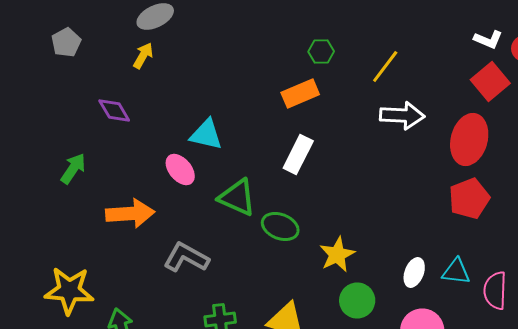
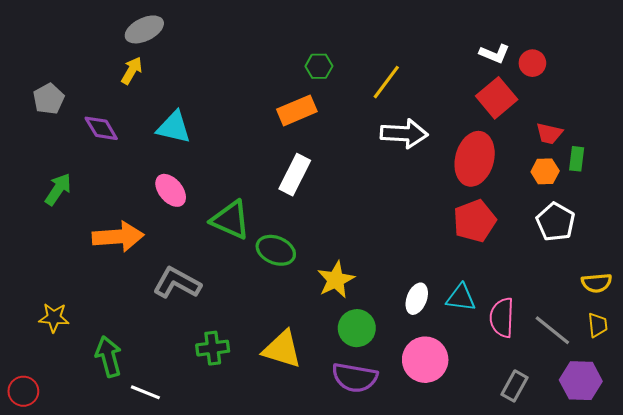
gray pentagon: (66, 42) -> (49, 99), moved
cyan triangle: (206, 134) -> (174, 127), moved
yellow star: (69, 290) -> (54, 318), size x0.6

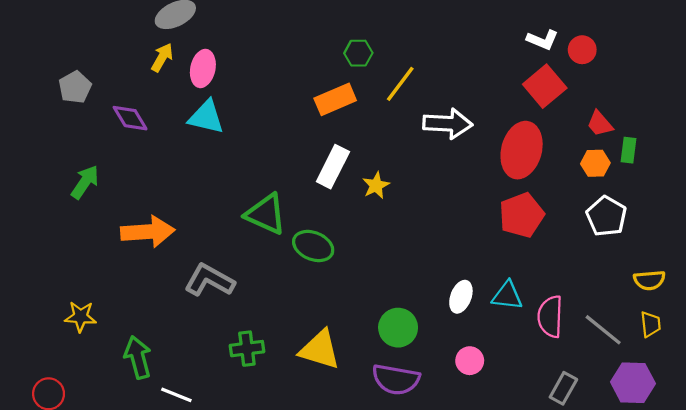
yellow line: (386, 82) -> (400, 84), moved
red trapezoid: (549, 134) -> (600, 124), turned 36
pink ellipse: (171, 190) -> (203, 68), moved, turned 52
yellow star: (336, 280) -> (376, 185), moved, size x0.7
pink circle: (425, 360) -> (470, 361), size x0.6

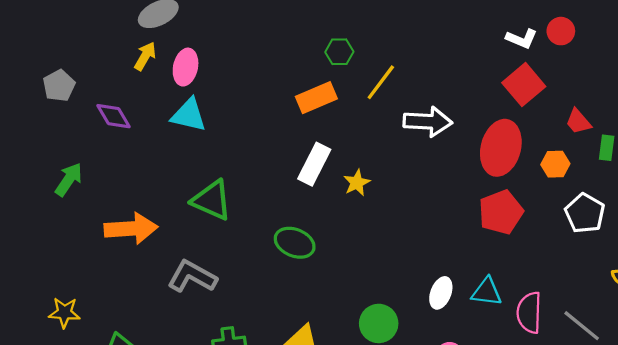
red circle: (582, 50) -> (561, 31), moved
orange hexagon: (595, 163) -> (555, 164), moved
green triangle: (266, 214) -> (212, 200), moved

